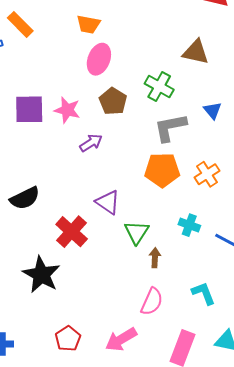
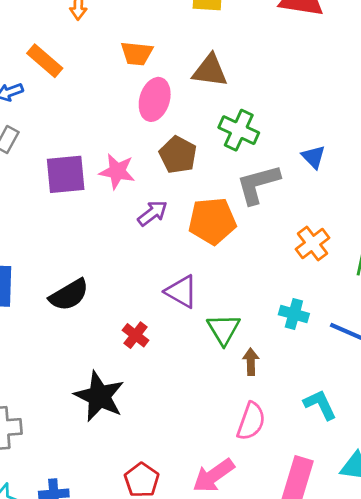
brown triangle: (196, 52) -> (210, 71), moved
orange pentagon: (162, 170) -> (212, 221), moved
red cross: (72, 232) -> (136, 335), size x0.6

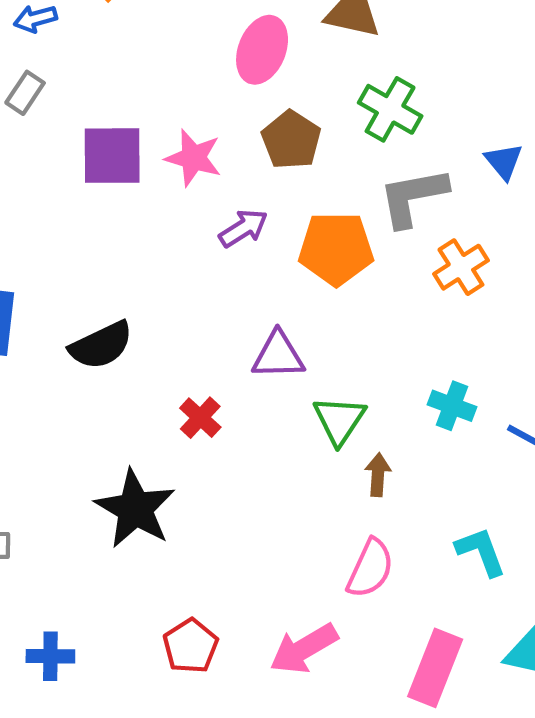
orange cross: (312, 243) -> (461, 267), moved
purple triangle: (181, 292) -> (278, 355), turned -36

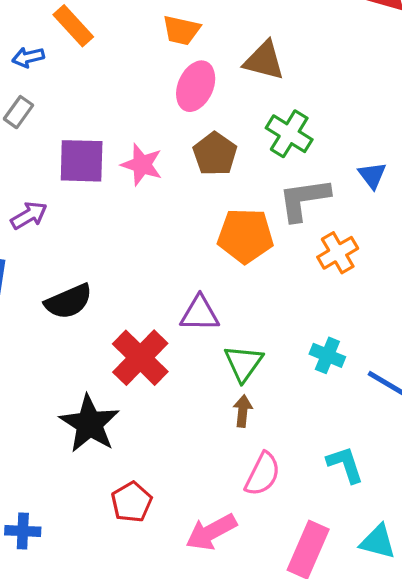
purple arrow: (243, 228) -> (29, 215), moved
red cross: (200, 418) -> (140, 358), size x1.8
brown arrow: (378, 475) -> (243, 411), moved
red pentagon: (190, 646) -> (132, 502), moved

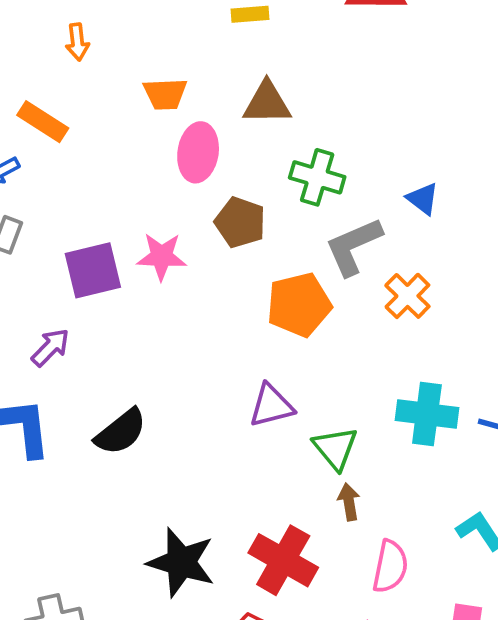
cyan cross: (327, 355) -> (427, 414), size x1.5
red cross: (140, 358) -> (283, 560), moved

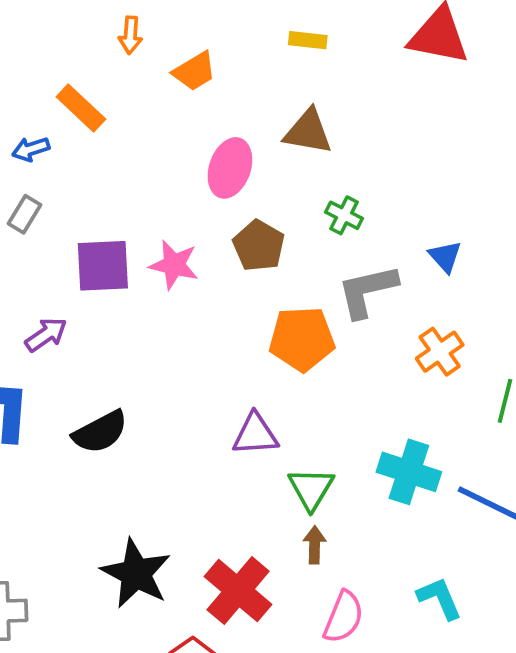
orange trapezoid: (165, 94) -> (194, 71), moved, turned -39
green cross: (317, 177) -> (344, 215), size x0.7
orange cross: (407, 296) -> (440, 352), moved

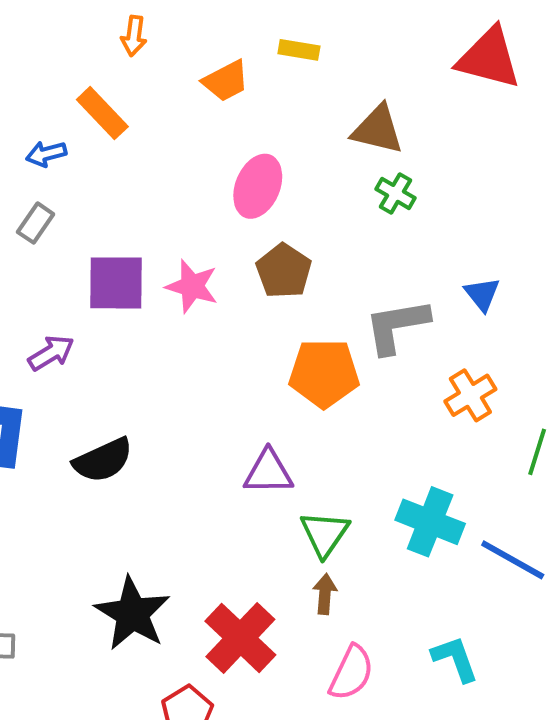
orange arrow: (130, 35) -> (134, 36), moved
yellow rectangle: (308, 40) -> (299, 50), moved
brown triangle: (308, 132) -> (378, 130), moved
green cross: (344, 215) -> (395, 193), moved

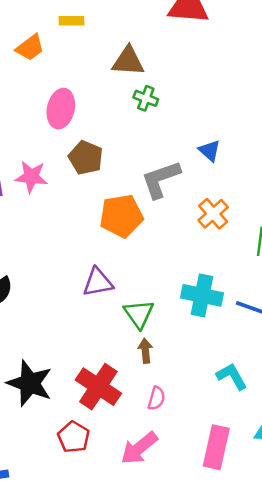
pink semicircle: (351, 673) -> (156, 398), moved, size x0.7

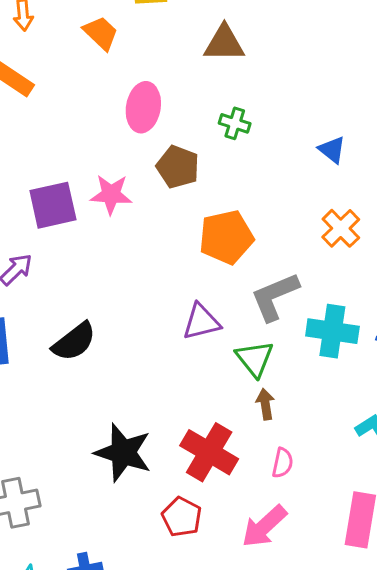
orange trapezoid: (30, 48) -> (101, 33), turned -96
green cross: (146, 98) -> (235, 123), moved
gray L-shape: (161, 179) -> (275, 296), moved

